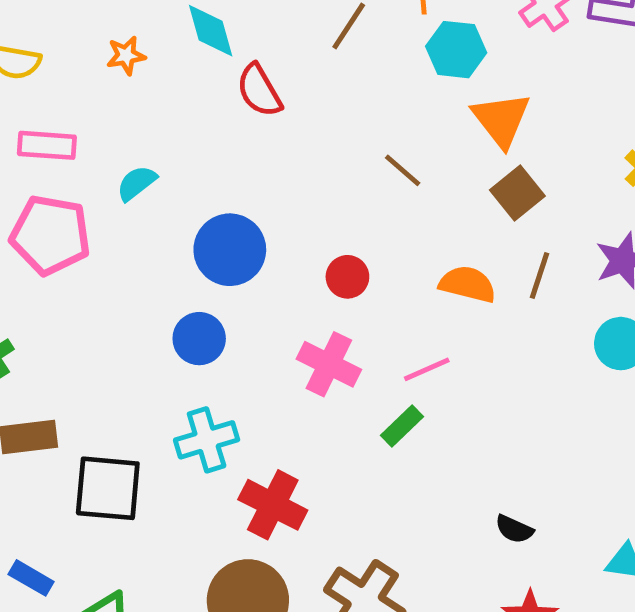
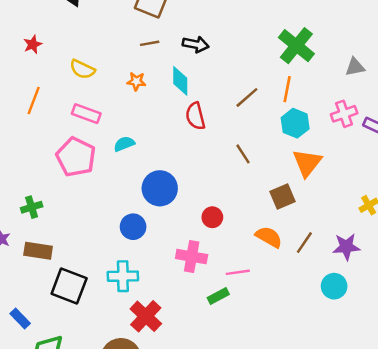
brown line: (403, 170) -> (243, 154), moved
brown square: (517, 193) -> (282, 197), moved
pink cross: (329, 364) -> (192, 257), turned -32

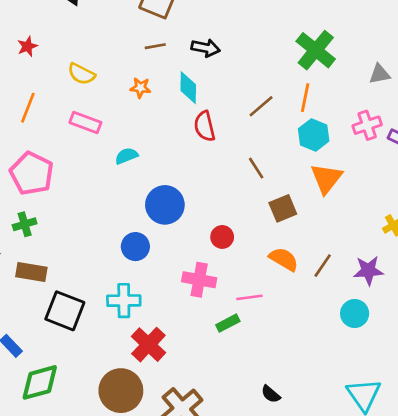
pink pentagon: (76, 157) -> (32, 173), moved
brown square: (282, 197) -> (283, 208), moved

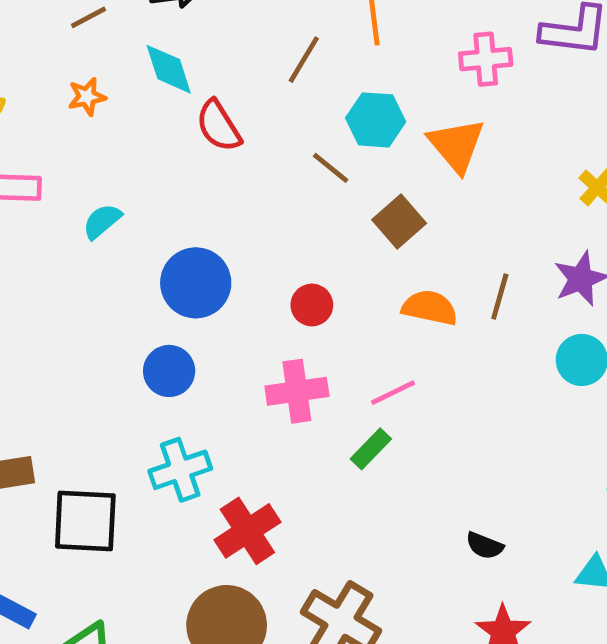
pink cross: (367, 125) -> (486, 59), moved, turned 32
cyan hexagon: (314, 135) -> (376, 120), moved
red cross: (148, 345) -> (247, 531), turned 32

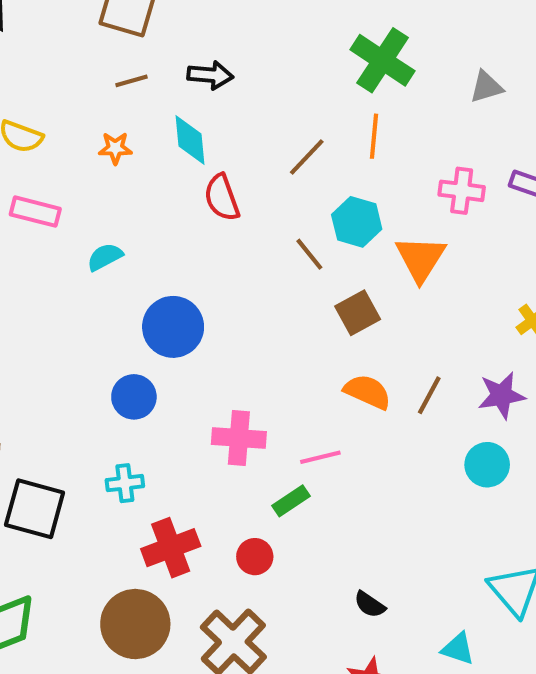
red circle: (312, 305) -> (255, 557), moved
cyan cross: (180, 470) -> (125, 483), size x0.7

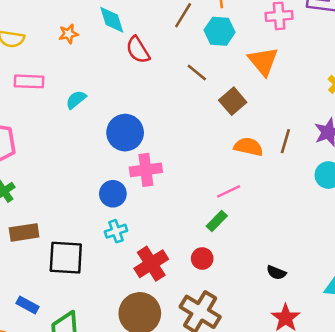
cyan hexagon: (357, 222) -> (220, 31), moved
blue circle: (134, 397) -> (113, 194), moved
pink cross: (239, 438) -> (146, 170), moved

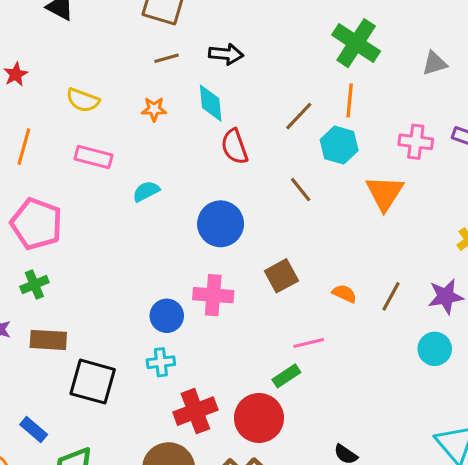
brown square: (233, 101) -> (281, 276), moved
blue circle: (125, 133) -> (221, 224), moved
orange semicircle: (248, 147) -> (344, 294), size x0.7
red circle: (202, 259) -> (259, 418), size x1.8

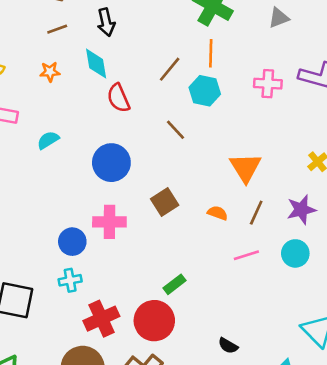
black arrow: (226, 54) -> (106, 22), turned 76
orange triangle: (385, 193) -> (245, 168), moved
pink line: (309, 343) -> (246, 255), moved

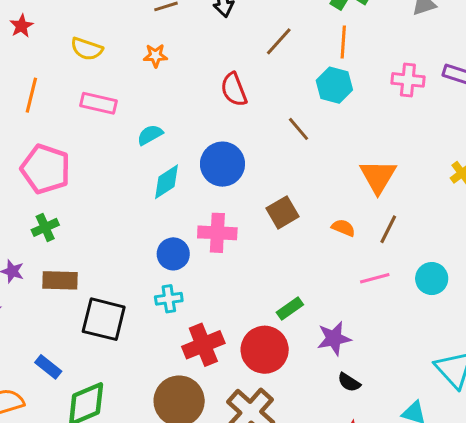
cyan diamond: (96, 64) -> (166, 182), moved, turned 64
brown line: (170, 69) -> (279, 41), moved
purple star: (301, 210) -> (334, 338), moved

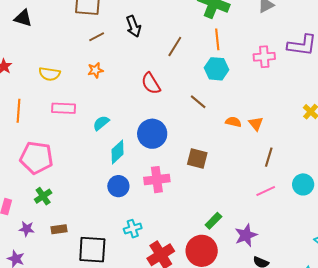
orange triangle: (378, 176) -> (256, 124), size x0.6
brown square: (282, 212) -> (197, 158), turned -35
orange semicircle: (343, 228) -> (233, 122), moved
blue circle: (173, 254) -> (118, 186), moved
brown rectangle: (60, 280) -> (59, 229), size x0.7

